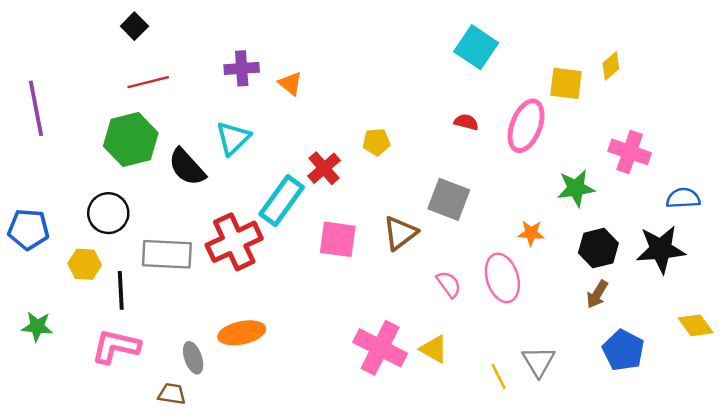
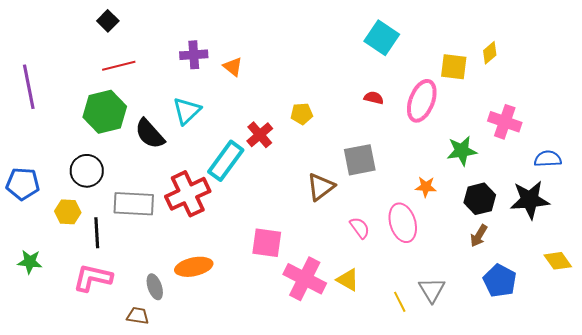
gray square: (449, 199) -> (360, 160), turned -32
pink square: (338, 239) -> (267, 243), moved

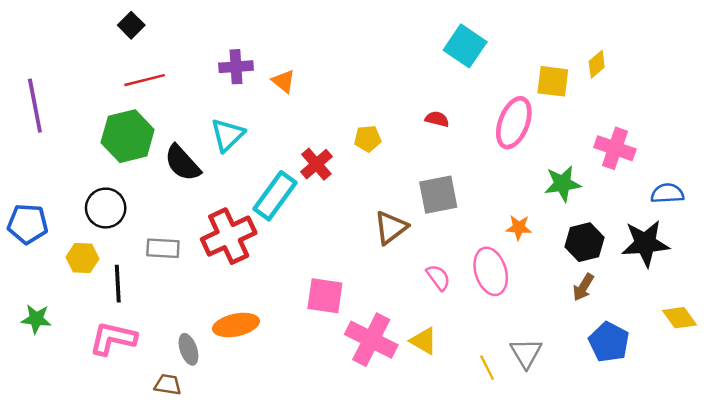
red semicircle: (374, 98) -> (437, 119), moved
gray rectangle: (134, 204) -> (163, 248), size x0.7

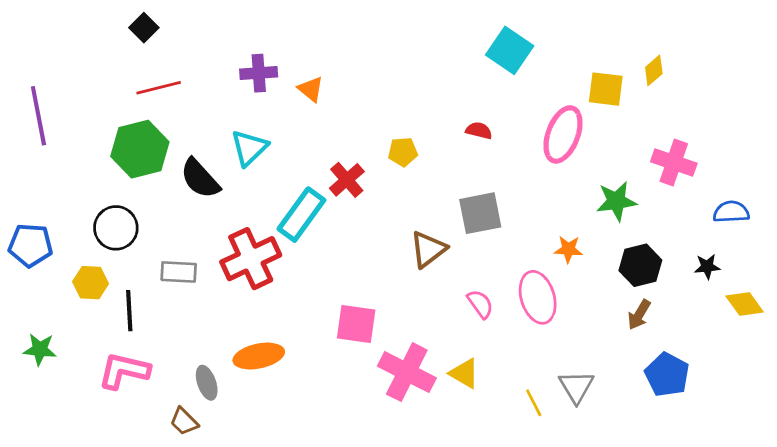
black star: (645, 243) -> (707, 267), size x0.5
yellow diamond: (680, 318) -> (745, 304), moved
brown trapezoid: (168, 385) -> (184, 421), turned -144

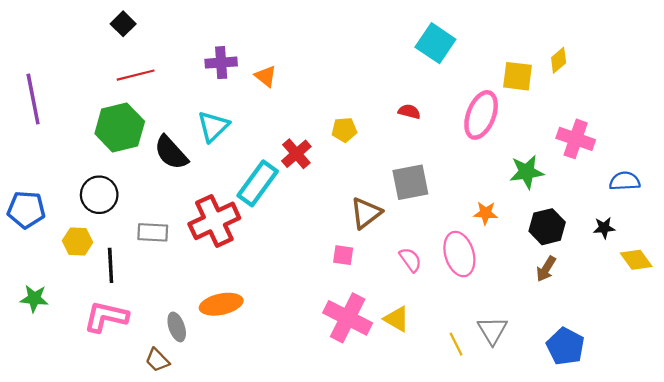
pink square: (356, 324) -> (343, 255), moved, size x0.6
blue pentagon: (667, 375) -> (565, 346), moved

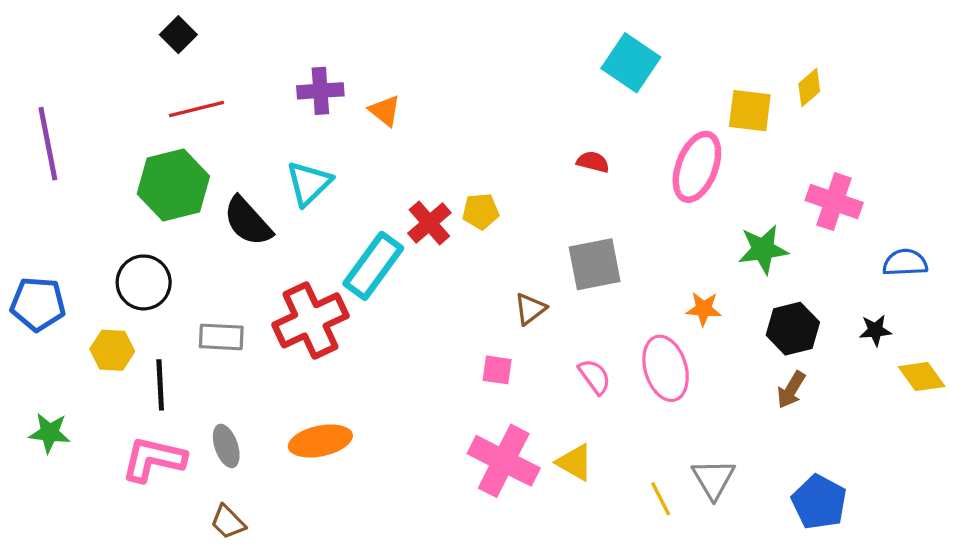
yellow pentagon: (344, 130) -> (481, 211), moved
brown triangle: (366, 213) -> (530, 309), size x0.7
gray ellipse: (177, 327) -> (226, 446), moved

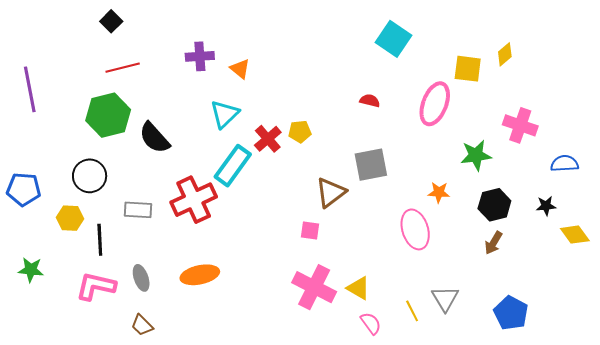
cyan triangle: (309, 183) -> (225, 114), moved
brown triangle: (530, 309) -> (331, 192), size x1.5
pink semicircle: (595, 377) -> (371, 323), moved

